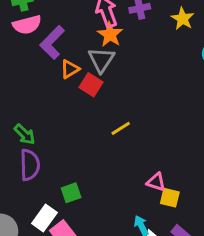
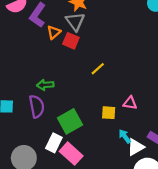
green arrow: (25, 134) -> (45, 85), moved, turned 140
green square: (71, 193) -> (70, 121), size x1.6
yellow square: (170, 198) -> (109, 113), moved

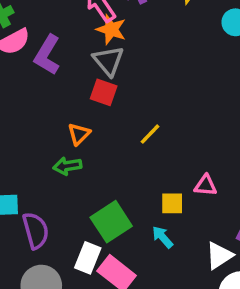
orange triangle: (54, 32) -> (79, 134), moved
purple semicircle: (37, 106) -> (36, 231), moved
cyan arrow: (125, 136) -> (162, 237), moved

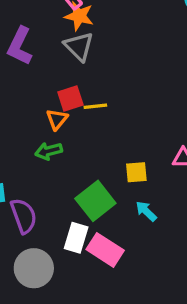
red square: (104, 92) -> (70, 99), moved, turned -32
yellow line: (150, 134) -> (95, 106), moved, turned 45
yellow square: (172, 203) -> (136, 172), moved

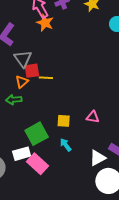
gray triangle: (79, 46) -> (23, 59), moved
white rectangle: (76, 238) -> (22, 154), turned 48

